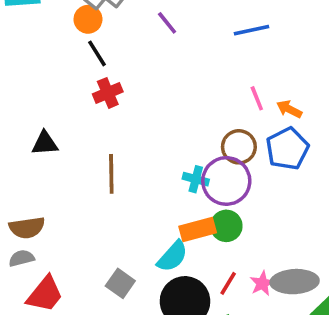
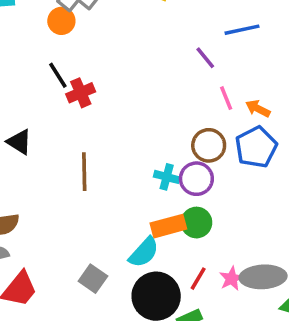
purple line: (167, 23) -> (205, 58), moved
blue line: (251, 30) -> (242, 30), moved
black line: (97, 53) -> (58, 75), moved
black triangle: (45, 143) -> (19, 142), turned 36
purple circle: (226, 181) -> (196, 179), size x0.7

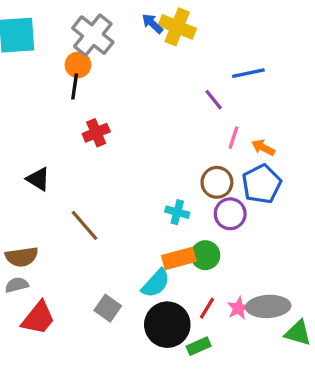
black line: (58, 75) -> (75, 86), moved, turned 40
pink line: (226, 98) -> (233, 138), turned 40
brown line: (84, 172) -> (85, 225), moved, turned -40
purple circle: (196, 179) -> (230, 214), moved

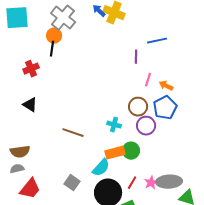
purple line: (214, 100) -> (136, 57), turned 40
red cross: (96, 133) -> (31, 69), moved
brown line: (85, 225) -> (73, 133), moved, turned -30

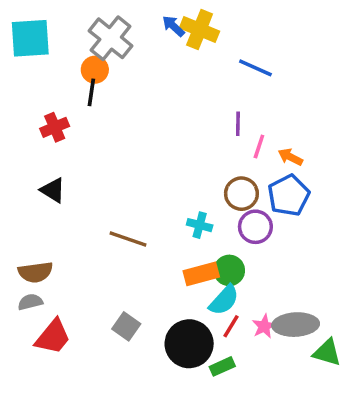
blue line: (157, 41) -> (255, 68), moved, turned 36
purple line: (136, 57) -> (238, 124), moved
cyan semicircle: (101, 168) -> (224, 300), moved

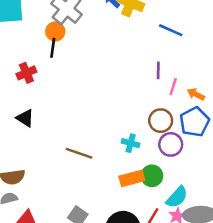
cyan semicircle: (224, 300) -> (177, 197), moved

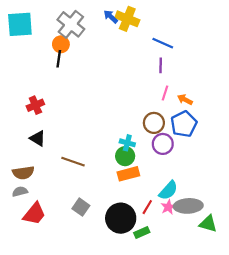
purple line: (158, 70) -> (161, 65), moved
red cross: (26, 73) -> (35, 105), moved
black triangle: (25, 118) -> (38, 138), moved
brown line: (79, 153) -> (73, 162), moved
green circle: (152, 176) -> (125, 156), moved

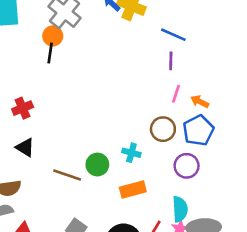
purple circle: (163, 144) -> (187, 166), moved
green circle: (125, 156) -> (97, 165), moved
cyan semicircle: (168, 190) -> (180, 209), turned -45

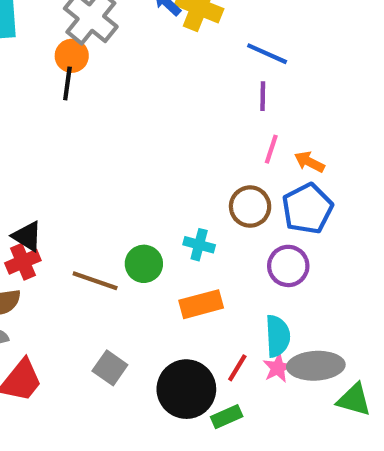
red cross: (23, 108) -> (23, 262), moved

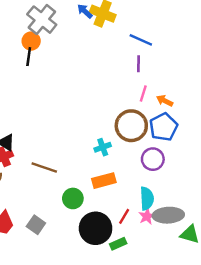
brown circle: (250, 207) -> (131, 126), size x1.4
cyan cross: (199, 245) -> (103, 147), turned -35
green circle: (144, 264) -> (73, 198), moved
gray square: (110, 368) -> (36, 225), moved

